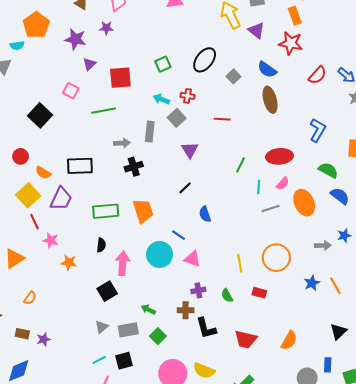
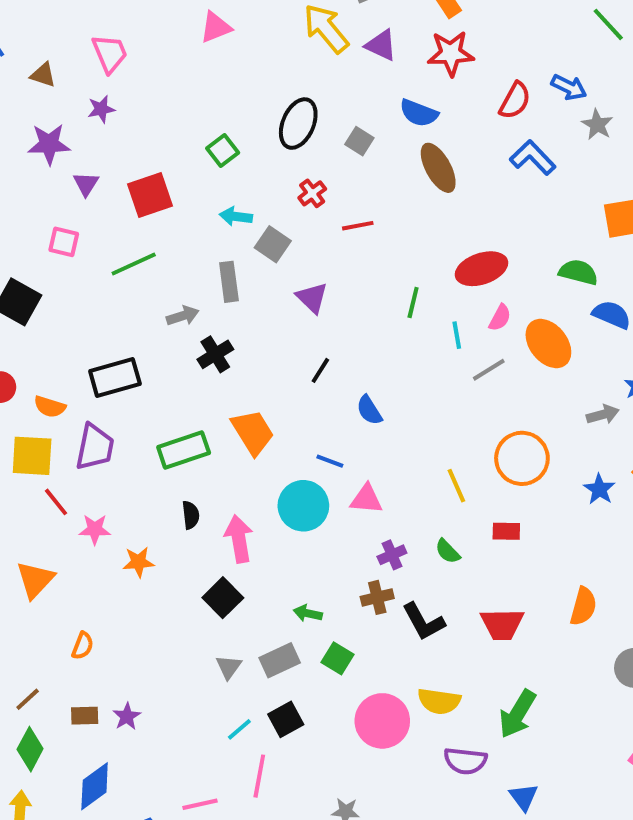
red cross: (187, 96) -> (312, 193), moved, turned -32
blue L-shape: (318, 130) -> (533, 158), moved, turned -60
yellow square: (28, 195) -> (32, 456), turned -30

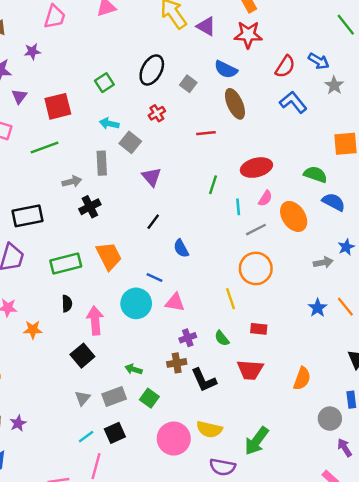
pink trapezoid: (110, 53) -> (55, 17), moved, turned 35
red line: (358, 226) -> (206, 133), moved
orange circle: (522, 458) -> (256, 268), moved
red trapezoid: (502, 624) -> (250, 370), moved

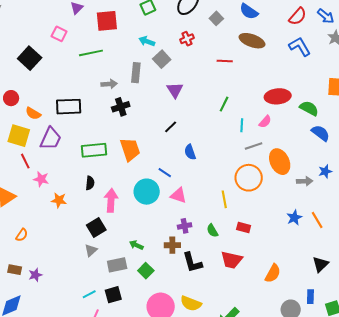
brown ellipse: (235, 104) -> (252, 41), turned -55
red ellipse: (256, 168) -> (278, 96), moved
orange ellipse: (294, 216) -> (280, 162), moved
gray triangle: (83, 398) -> (91, 250), moved

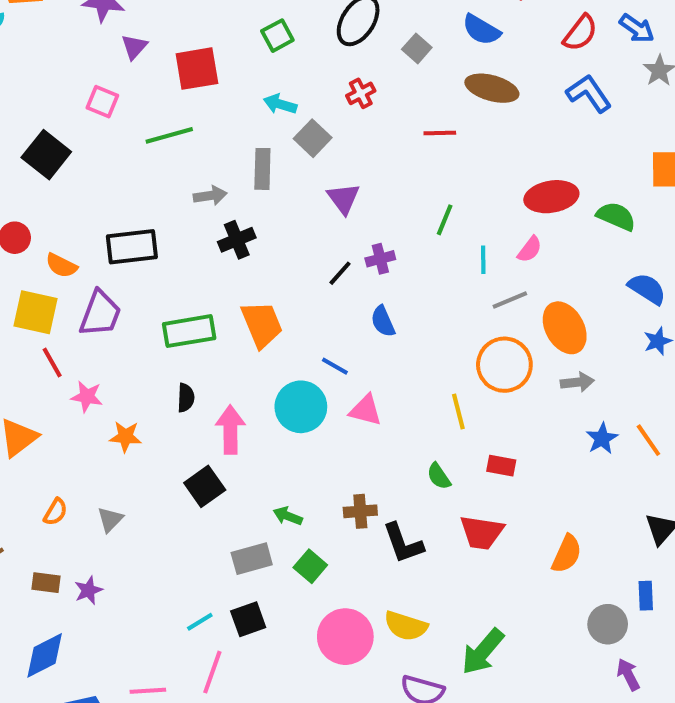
blue semicircle: (320, 133) -> (647, 289), moved
gray arrow: (305, 181) -> (577, 382), moved
purple cross: (185, 226) -> (380, 259), moved
gray triangle: (91, 250) -> (110, 520), moved

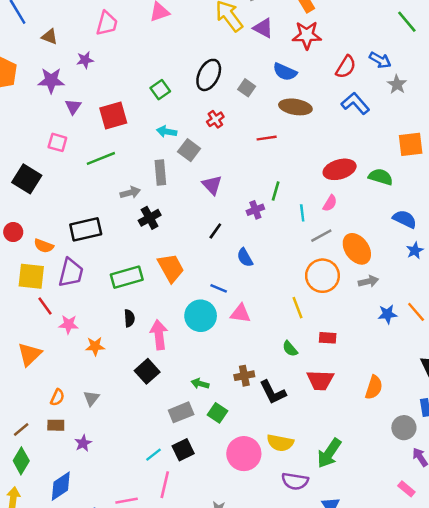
purple cross: (380, 259) -> (255, 210), moved
blue star: (602, 439) -> (387, 314), turned 30
brown rectangle: (46, 583) -> (56, 425), moved

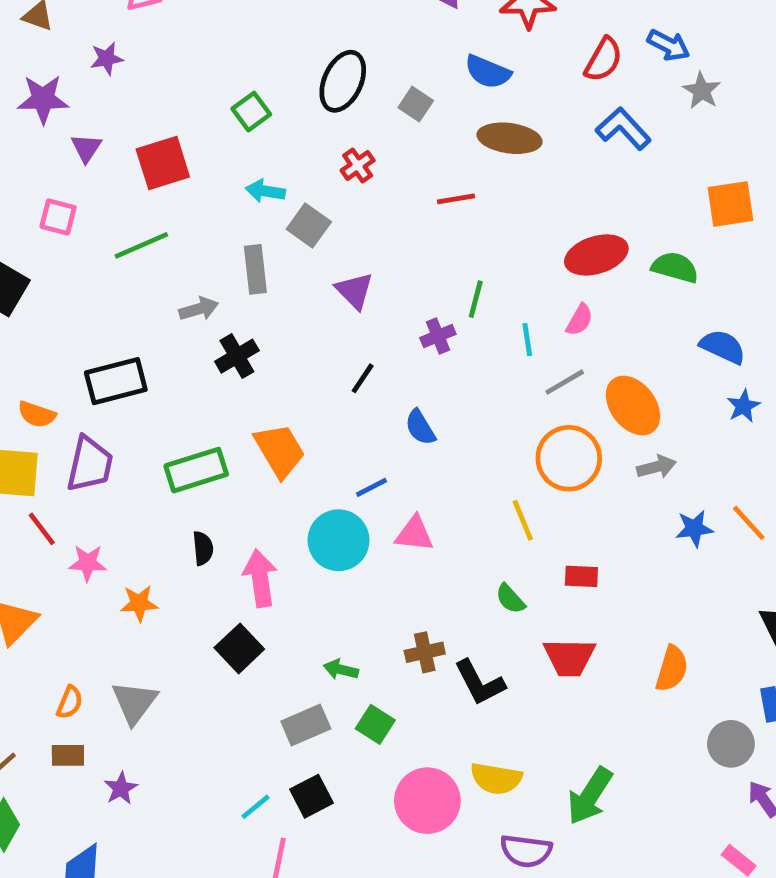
blue line: (219, 288) -> (372, 487), turned -49
gray triangle: (91, 398) -> (134, 702), size x1.5

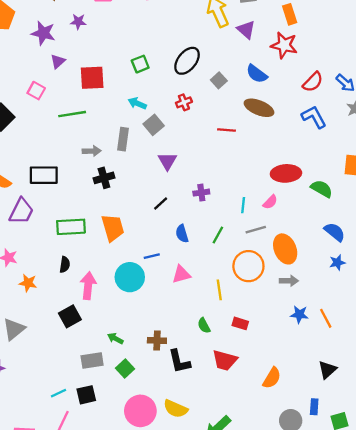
green line: (476, 299) -> (218, 235), moved
pink triangle: (414, 534) -> (181, 274), moved, turned -36

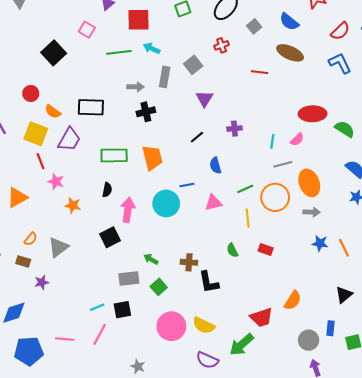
cyan arrow: (137, 103) -> (152, 48), moved
green line: (218, 235) -> (245, 189), moved, turned 35
red trapezoid: (225, 360) -> (261, 317), moved, turned -35

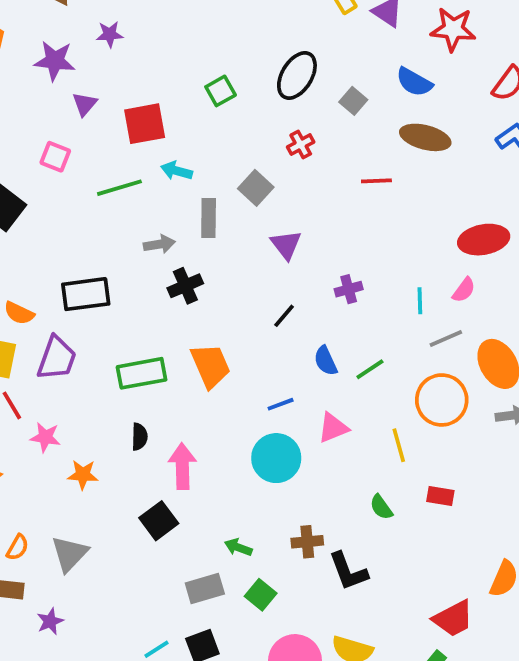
green line: (245, 189) -> (370, 369), moved
cyan circle: (166, 203) -> (276, 458), moved

